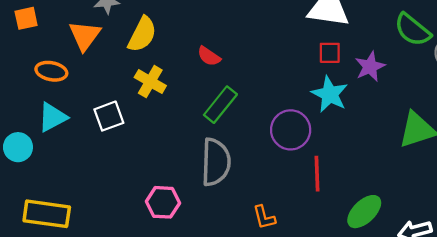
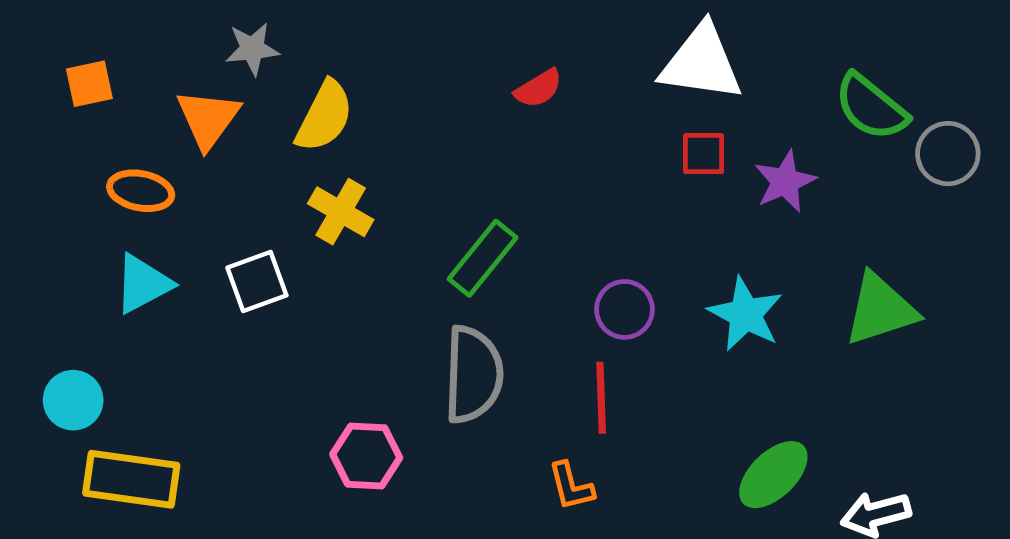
red semicircle: (209, 56) -> (538, 88), moved, turned -65
cyan star: (330, 94) -> (745, 314), moved
purple circle: (291, 130) -> (624, 309), size x0.7
cyan circle: (18, 147) -> (73, 400), moved
red line: (317, 174) -> (601, 398), moved

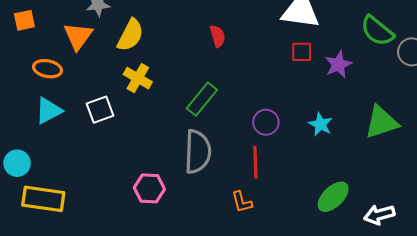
red semicircle: (538, 88) -> (218, 36), moved, turned -75
cyan star: (745, 314) -> (321, 124), size x0.7

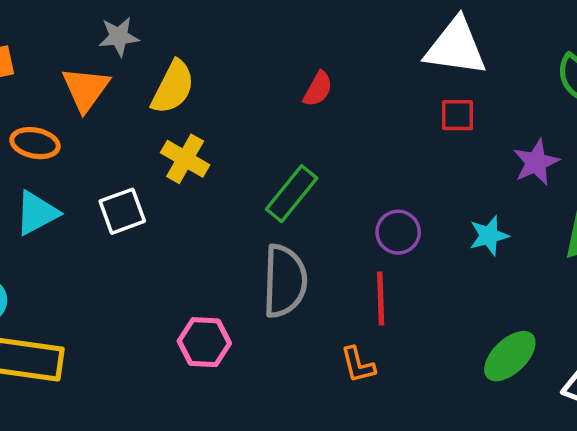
red semicircle: (218, 36) -> (318, 89), turned 45
purple star: (338, 64) -> (536, 162), moved
cyan star: (321, 124) -> (489, 236), turned 30

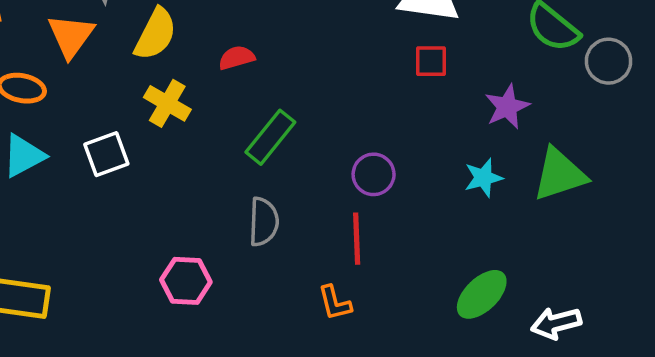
red semicircle: (318, 89) -> (237, 58), moved, turned -135
cyan star: (489, 236) -> (483, 178), moved
gray semicircle: (285, 281) -> (264, 222), size x0.7

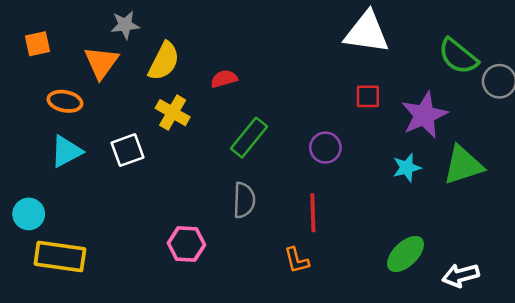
red square: (431, 61) -> (368, 96), moved
purple star: (507, 107) -> (424, 115), size x1.4
purple circle: (374, 174) -> (325, 148), moved

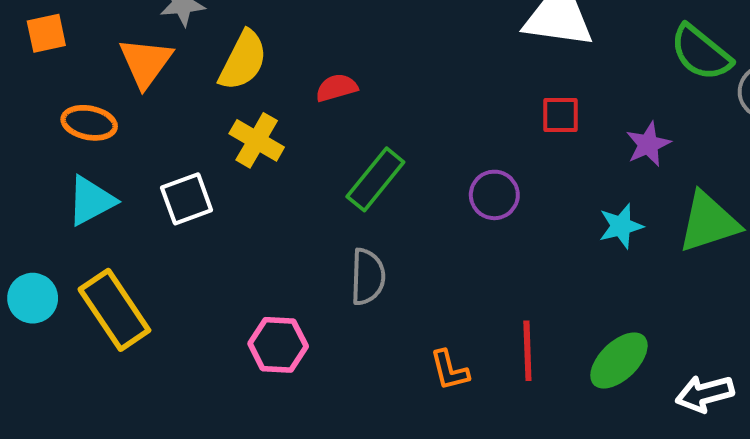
purple star: (424, 115) -> (648, 144), size x0.6
red line: (313, 213) -> (527, 351), moved
yellow rectangle: (60, 257) -> (114, 310), moved, turned 48

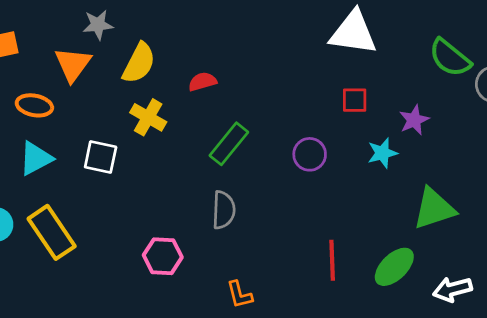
white square: (187, 199) -> (101, 157), turned 32
green triangle: (709, 222) -> (434, 209), moved
cyan star: (621, 226) -> (382, 153), moved
orange L-shape: (450, 370) -> (239, 295), moved

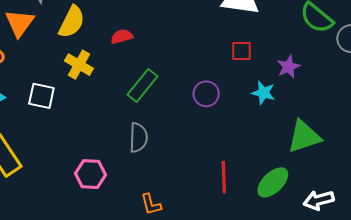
cyan star: (382, 153) -> (263, 93), turned 30

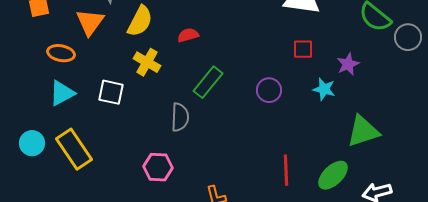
gray semicircle: (138, 138) -> (180, 117), moved

